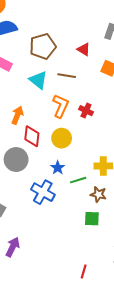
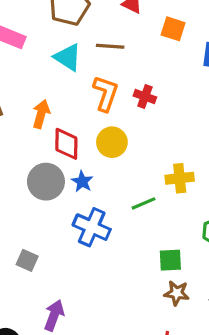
blue star: (58, 168) -> (82, 182), moved
brown star: (98, 194) -> (177, 293), moved

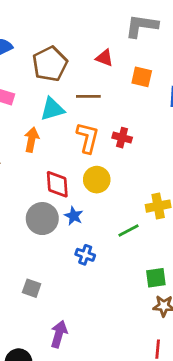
cyan triangle: (68, 57) -> (52, 109), turned -44
orange arrow: (41, 114) -> (32, 140), moved
blue cross: (92, 227) -> (85, 255), size x0.6

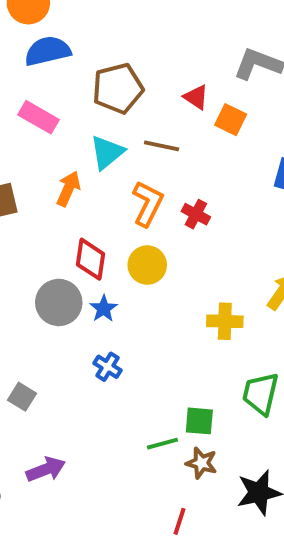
orange square: (142, 77) -> (231, 120), moved
cyan triangle: (52, 109) -> (107, 152), turned -36
green line: (129, 231) -> (162, 444), moved
purple arrow: (59, 334) -> (46, 469), turned 40

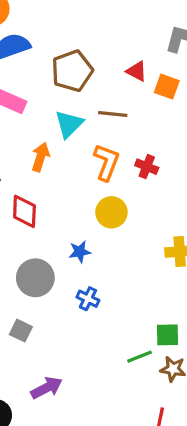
red diamond: (90, 259) -> (24, 211), moved
gray circle: (59, 302) -> (35, 278), moved
blue star: (104, 309) -> (80, 252), turned 30

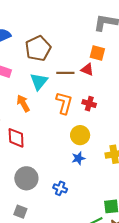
red triangle: (137, 71) -> (87, 70), moved
orange arrow: (41, 157) -> (23, 103), turned -42
yellow circle: (111, 212) -> (80, 135), moved
blue star: (80, 252) -> (78, 158), moved

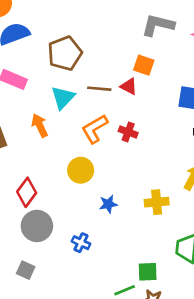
orange L-shape: (64, 103) -> (95, 129), turned -140
yellow circle: (80, 135) -> (81, 170), moved
red diamond: (16, 138) -> (27, 192), moved, turned 35

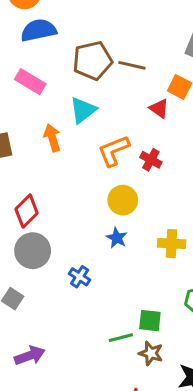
brown line: (99, 89) -> (132, 65), moved
yellow circle: (81, 170) -> (123, 200), moved
blue star: (108, 204) -> (117, 238), turned 30

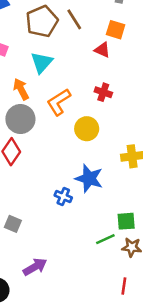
brown line: (132, 65) -> (74, 19), turned 55
orange L-shape: (114, 151) -> (59, 102), moved
blue star: (117, 238) -> (89, 178), moved, size x1.6
gray circle: (33, 251) -> (20, 119), moved

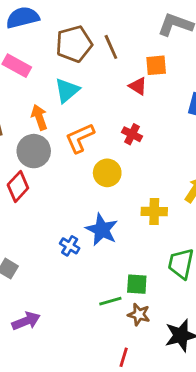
orange square: (116, 30) -> (156, 65), turned -30

